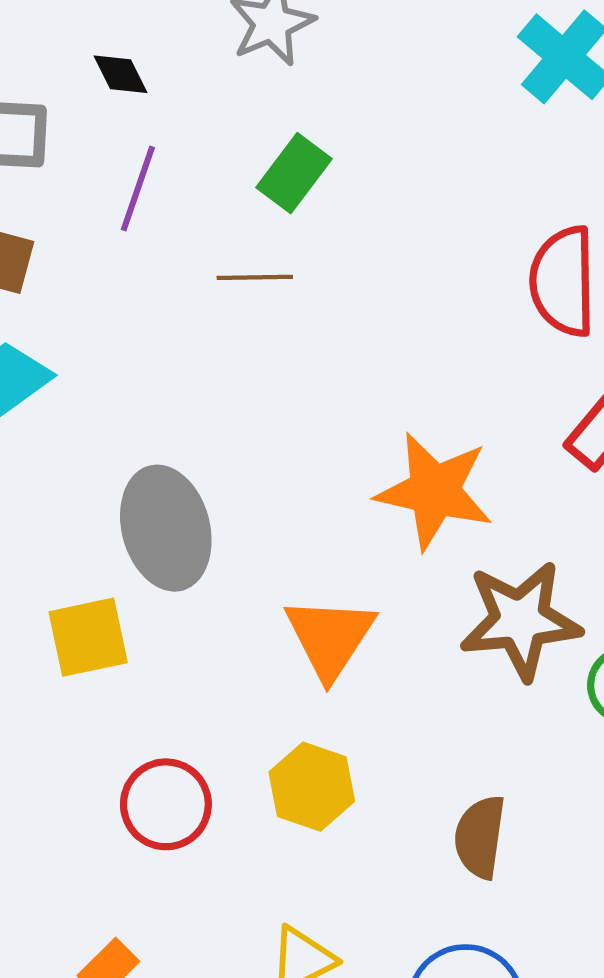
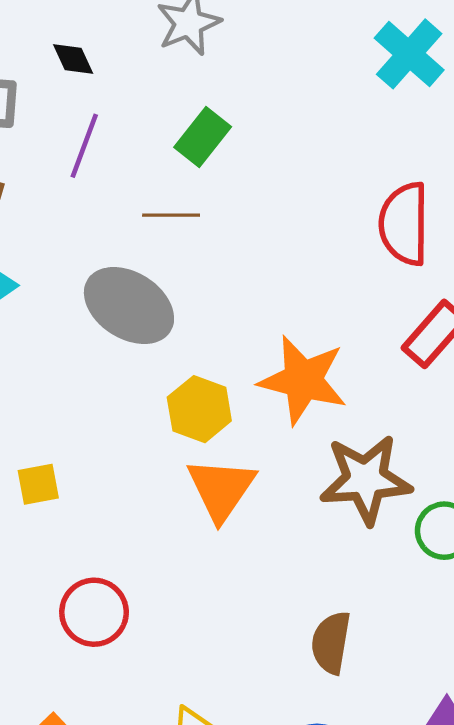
gray ellipse: (166, 528) -> (129, 306), moved, turned -44
yellow square: (88, 637) -> (38, 484), size x0.7
yellow hexagon: (312, 787) -> (199, 409), moved

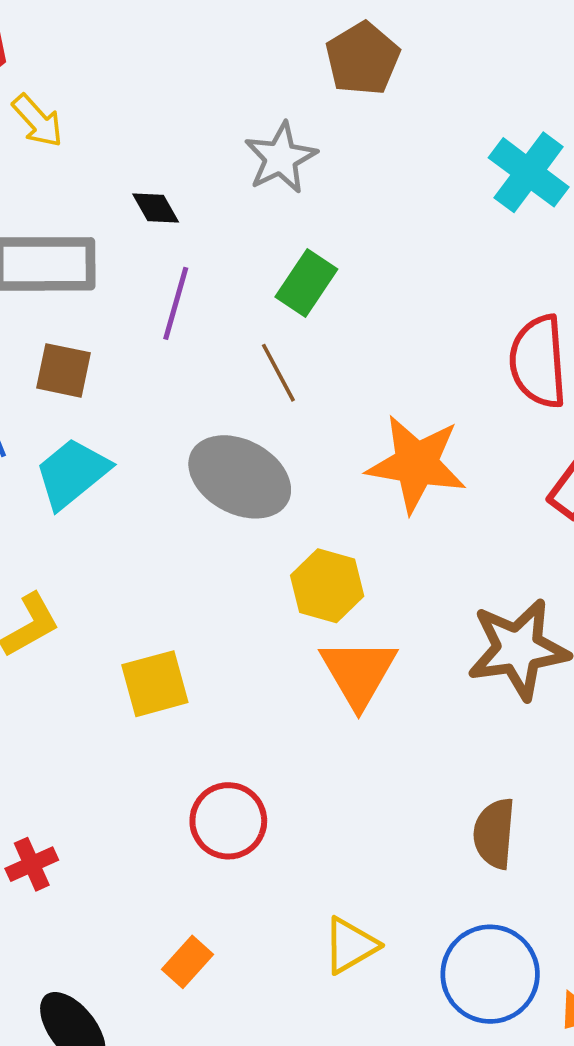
brown line: (171, 215) -> (278, 373), turned 66
orange star: (303, 380) -> (416, 464), moved
yellow square: (38, 484) -> (155, 684), size x1.4

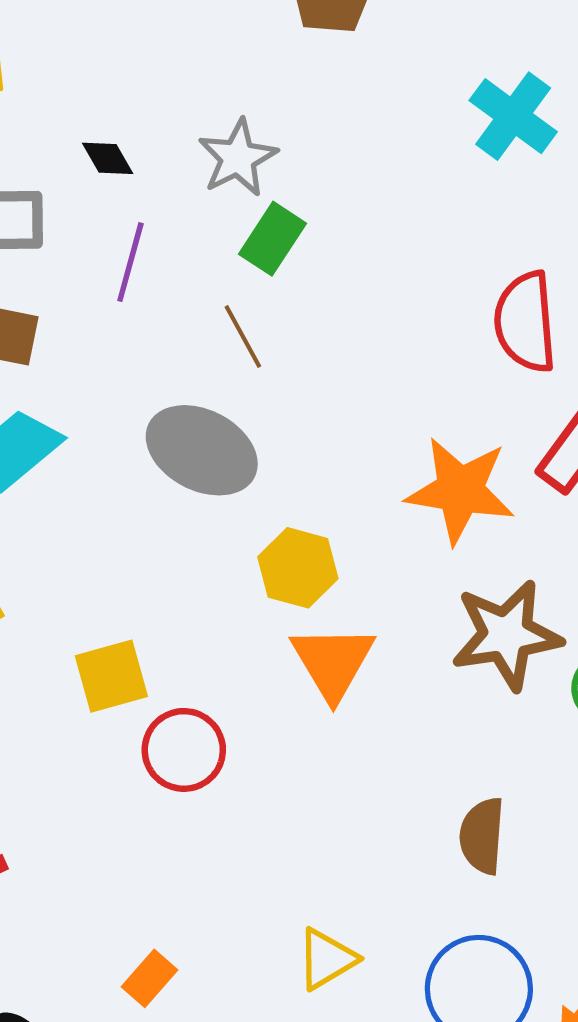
gray star: (281, 158) -> (238, 158), moved
orange star: (416, 464) -> (460, 490), moved
red circle: (228, 821) -> (184, 750), moved

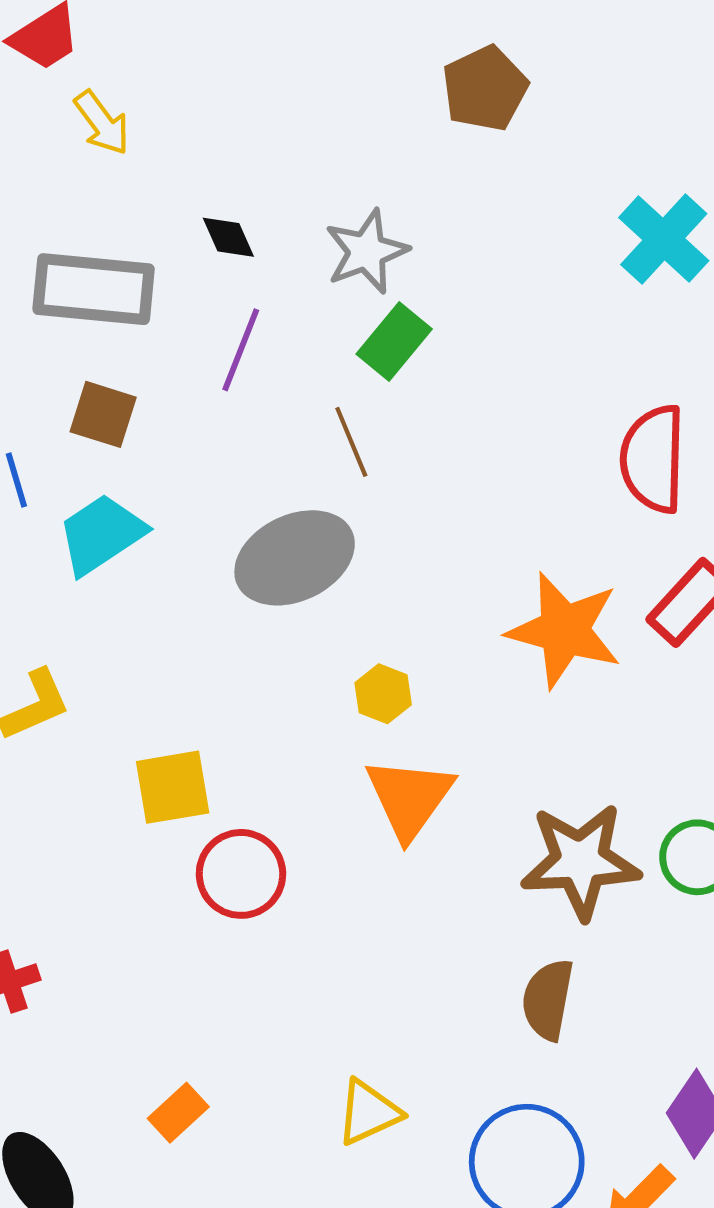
gray ellipse: (202, 450) -> (295, 558), turned -59
yellow hexagon: (298, 568) -> (383, 694), size x0.7
brown star: (506, 635) -> (580, 861), moved

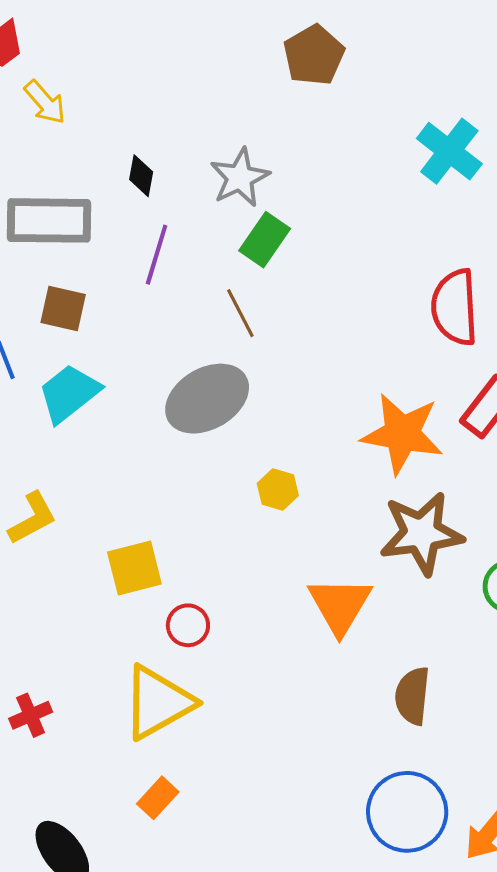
black diamond: (228, 237) -> (141, 176), turned 39
orange triangle: (409, 798) -> (340, 605), moved
brown star: (580, 861) -> (421, 533), moved
red circle: (241, 874) -> (188, 625), size x0.7
yellow triangle: (368, 1112) -> (158, 702), moved, size x1.6

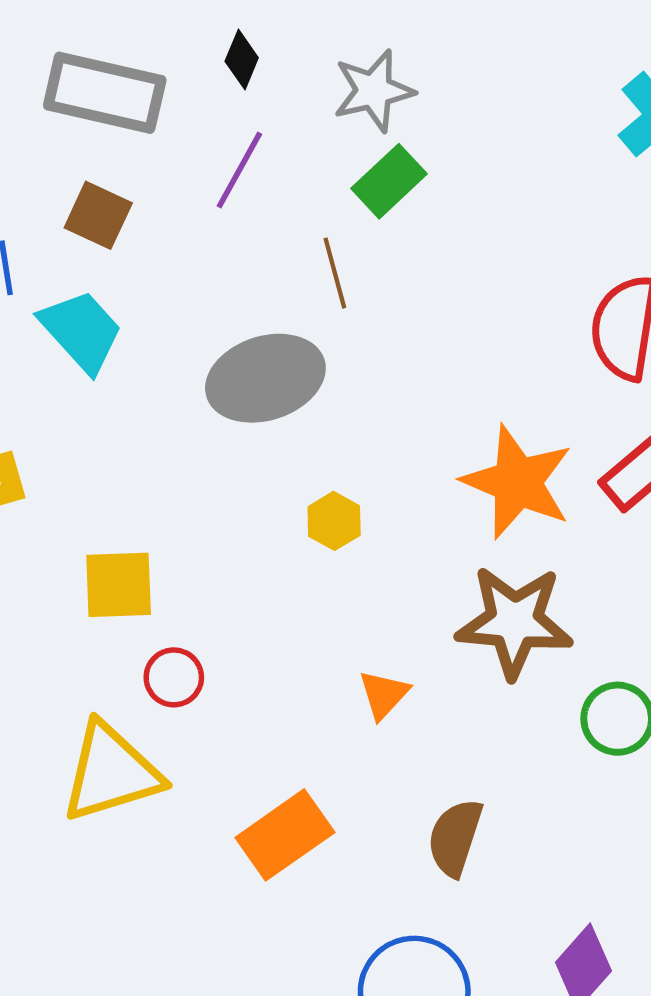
cyan trapezoid: (69, 393) -> (81, 331), turned 74
orange triangle: (340, 605) -> (384, 694), size x0.6
orange rectangle: (158, 798) -> (285, 835), moved, size x1.6

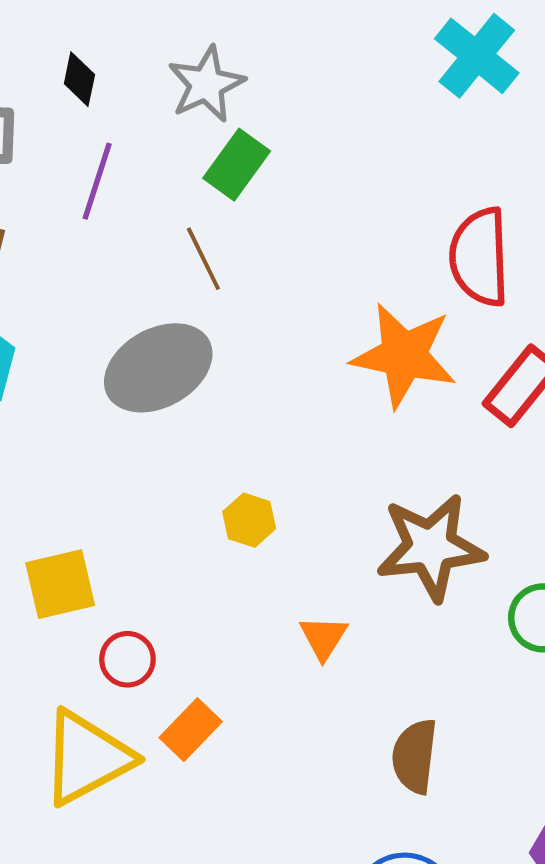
orange star: (517, 482) -> (404, 355), moved
yellow hexagon: (334, 521) -> (249, 520), moved
orange rectangle: (285, 835) -> (191, 730), moved, size x0.7

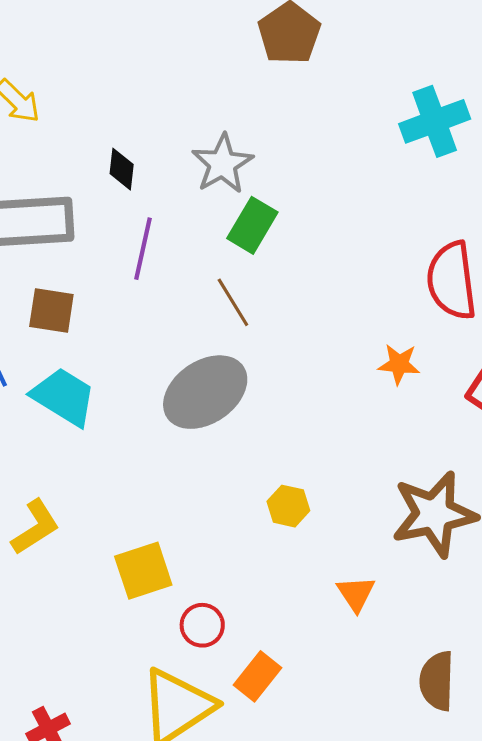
cyan cross: (477, 56) -> (435, 121), turned 36
orange star: (404, 355) -> (399, 364), size x0.5

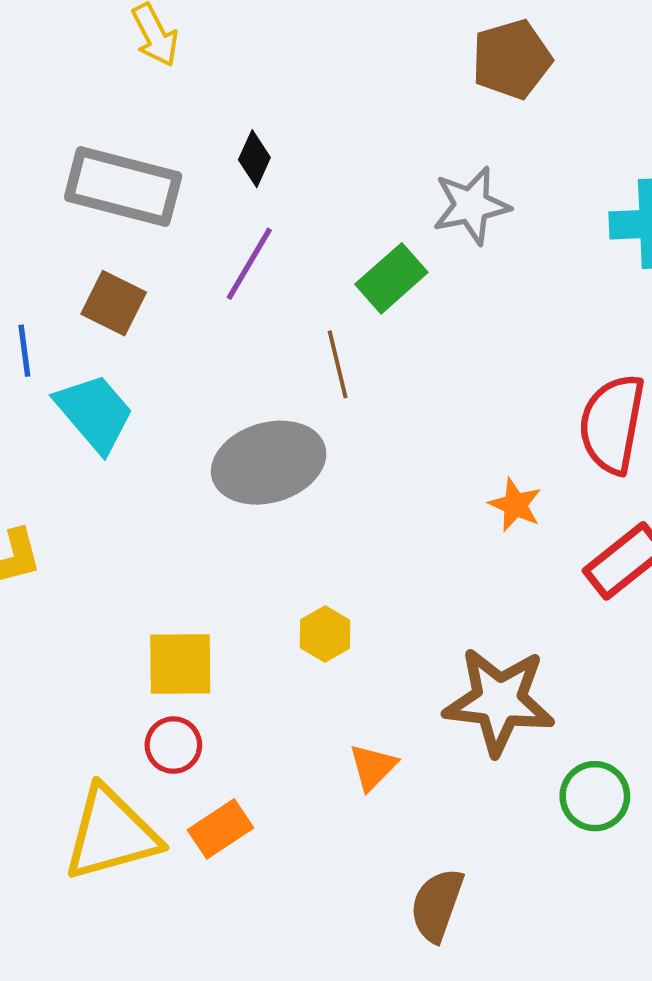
gray star: (222, 164) -> (471, 206), moved
yellow square: (143, 571) -> (180, 664), moved

